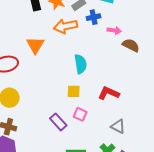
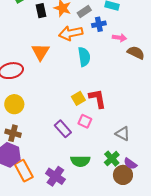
cyan semicircle: (81, 64) -> (84, 57), moved
yellow square: (74, 91) -> (78, 98), turned -32
red L-shape: (109, 93) -> (97, 99), moved, turned 55

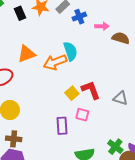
orange arrow: (71, 33) -> (55, 62), moved
orange triangle: (40, 52) -> (26, 54), turned 48
purple rectangle: (63, 129) -> (62, 126), turned 48
gray triangle: (123, 134) -> (120, 98), moved

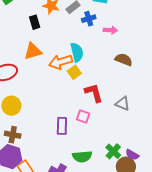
black rectangle: (20, 13) -> (35, 22), moved
brown semicircle: (121, 38) -> (124, 60), moved
yellow square: (72, 93) -> (74, 72), moved

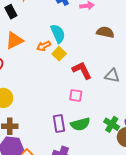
orange arrow: (61, 62) -> (44, 46), size x0.6
purple rectangle: (62, 126) -> (59, 124), moved
green semicircle: (82, 156) -> (80, 124), moved

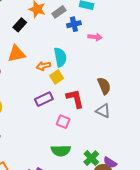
black rectangle: (11, 12) -> (20, 25), turned 56
brown semicircle: (105, 32) -> (104, 86), moved, turned 42
purple rectangle: (59, 124) -> (44, 99), moved, turned 60

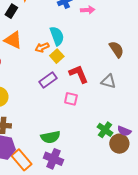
orange triangle: (16, 54) -> (13, 40), turned 48
brown semicircle: (104, 86) -> (116, 49), moved
green semicircle: (61, 151) -> (50, 137), moved

